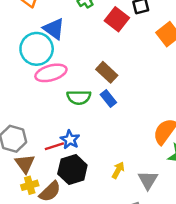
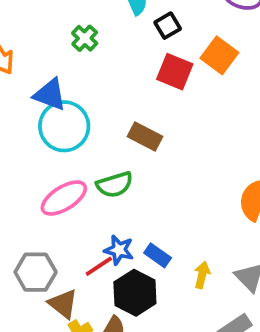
red square: (117, 19) -> (175, 72), moved
cyan circle: (37, 49) -> (64, 126), moved
pink ellipse: (51, 73) -> (64, 198), moved
blue rectangle: (108, 98) -> (158, 255), moved

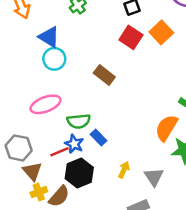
cyan circle: (64, 126) -> (54, 59), size x0.7
green semicircle: (115, 185) -> (79, 121), moved
blue rectangle: (158, 255) -> (99, 138), moved

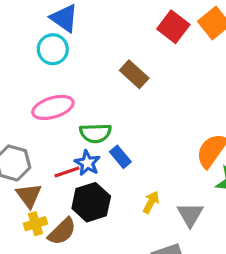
cyan circle: (54, 59) -> (53, 49), moved

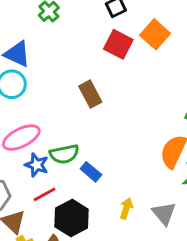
brown rectangle: (134, 74) -> (90, 94), turned 30
blue star: (87, 163) -> (37, 165), moved

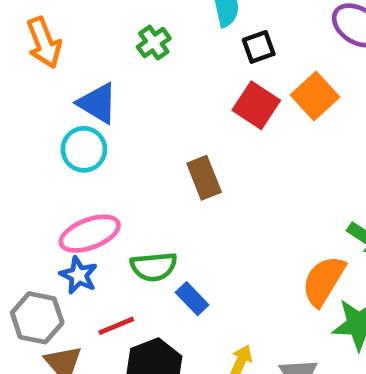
blue star: (37, 165) -> (79, 275), moved

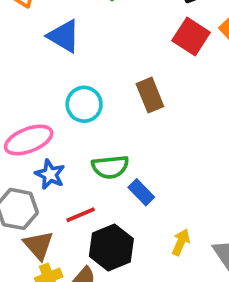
cyan circle: (84, 149) -> (84, 104), moved
pink ellipse: (90, 234) -> (29, 140), moved

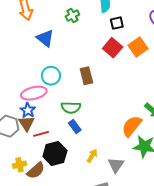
pink ellipse: (29, 140) -> (34, 93), moved
green semicircle: (110, 167) -> (71, 108), moved
brown triangle: (38, 245) -> (27, 123), moved

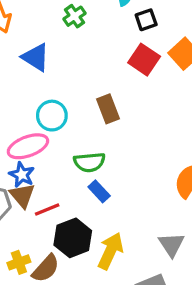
yellow arrow: (92, 156) -> (110, 251), moved, size x1.6

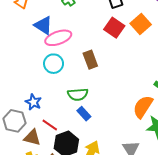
pink ellipse: (28, 146) -> (58, 38), moved
brown triangle: (22, 195) -> (32, 138), moved, turned -36
red line: (47, 209) -> (50, 125), turned 56

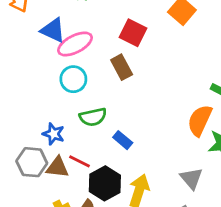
red square: (114, 28) -> (133, 33), moved
green semicircle: (78, 94) -> (93, 117), moved
brown triangle: (32, 138) -> (57, 167), moved

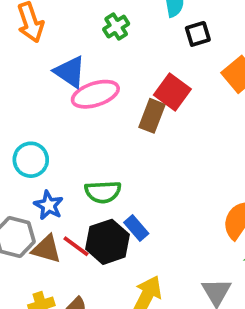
brown rectangle: (122, 67) -> (152, 116), moved, turned 40
cyan circle: (73, 79) -> (31, 160), moved
black hexagon: (105, 183) -> (108, 242), moved

